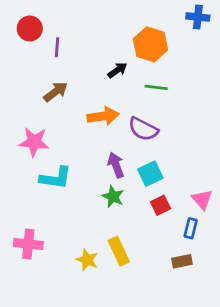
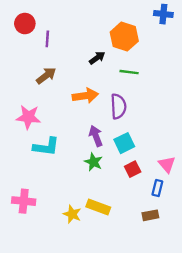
purple semicircle: (143, 129) -> (118, 106), turned -120
yellow rectangle: (119, 251) -> (98, 207), turned -45

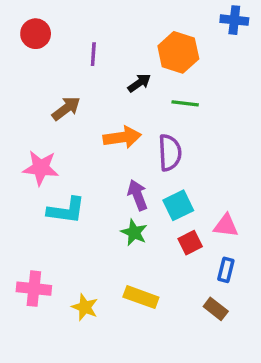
purple line: (47, 39) -> (93, 54), moved
pink triangle: (167, 164) -> (226, 226), moved, turned -42
yellow star: (72, 214) -> (85, 307), moved
brown rectangle: (150, 215) -> (216, 309), turned 49

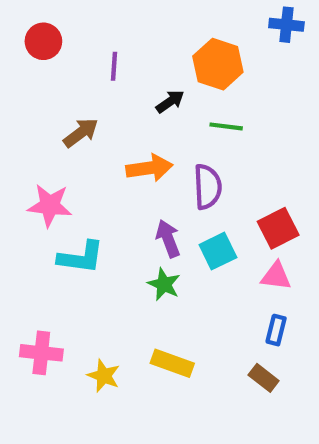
red square: (190, 243) -> (278, 228), moved, size x1.4

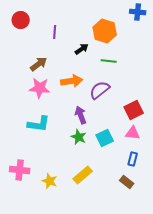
purple semicircle: (208, 187) -> (100, 90), turned -125
pink star: (50, 205) -> (40, 88), moved
cyan square: (218, 251) -> (105, 138), moved
yellow rectangle: (172, 363) -> (83, 175), turned -60

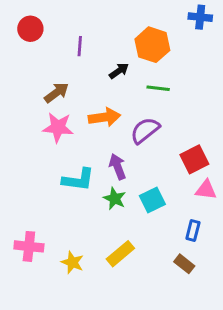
cyan L-shape: (39, 124) -> (78, 180), moved
pink triangle: (133, 133) -> (206, 190), moved

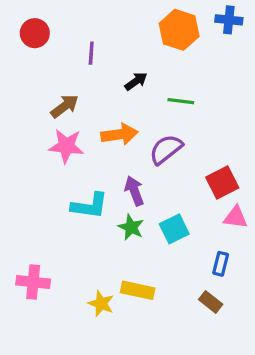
orange hexagon: (152, 45) -> (179, 30), moved
yellow rectangle: (120, 254) -> (138, 290), turned 52
yellow star: (72, 262) -> (101, 304), moved

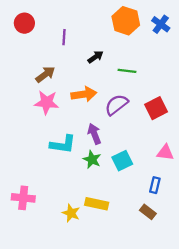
blue cross: (229, 20) -> (161, 24), moved, turned 30
red square: (222, 182) -> (156, 108), moved

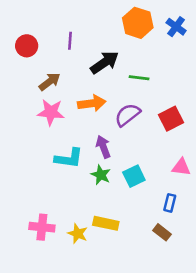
red circle: (24, 23) -> (27, 46), moved
black arrow: (95, 57) -> (105, 62), size x1.6
pink cross: (23, 198) -> (42, 227), moved

